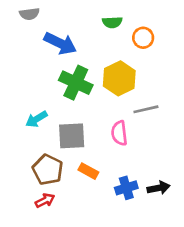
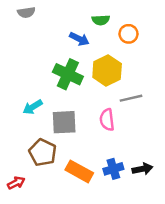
blue arrow: (60, 43) -> (79, 39), moved, size x0.7
orange rectangle: (88, 171) -> (79, 171), moved, size x1.5
red arrow: (45, 201) -> (16, 183), moved

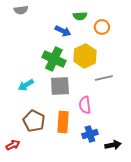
pink semicircle: (107, 120) -> (85, 105), moved
gray square: (64, 122) -> (60, 86), moved
black arrow: (142, 169) -> (113, 145), moved
orange rectangle: (79, 171) -> (63, 122), moved, turned 65

